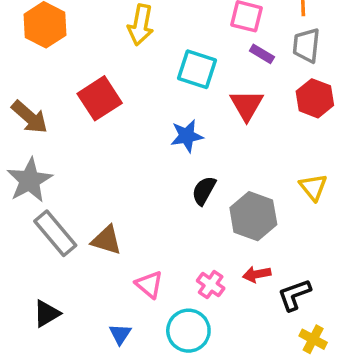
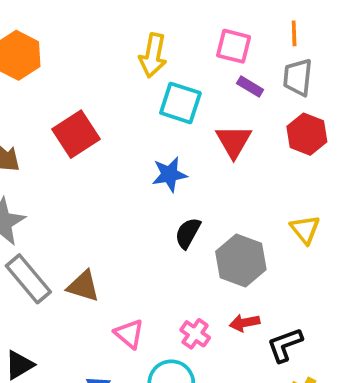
yellow arrow: (141, 25) -> (153, 55), moved

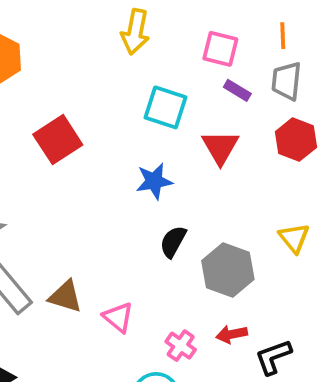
yellow arrow: (153, 55) -> (135, 32), moved
pink triangle: (129, 334) -> (118, 317), moved

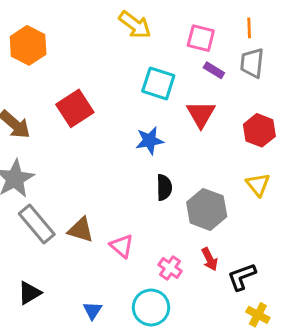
yellow arrow: (135, 32) -> (135, 25), turned -64
red hexagon: (296, 140) -> (259, 130), moved
black semicircle: (173, 242) -> (164, 187), turned 150
red arrow: (232, 334) -> (210, 259), turned -105

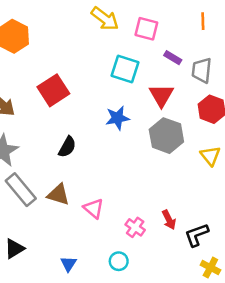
pink square: (201, 38) -> (146, 29), moved
gray trapezoid: (252, 63) -> (202, 70), moved
black semicircle: (164, 187) -> (67, 147), moved, turned 30
gray hexagon: (207, 209) -> (166, 136), moved
cyan circle: (151, 307) -> (119, 261), size x0.6

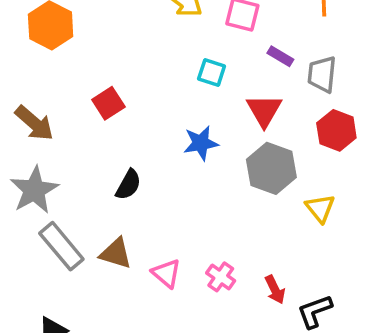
cyan square: (125, 69) -> (212, 72), size x0.7
red square: (53, 90) -> (108, 103), size x0.7
yellow triangle: (210, 156) -> (320, 208), moved
pink cross: (135, 227) -> (221, 277), moved

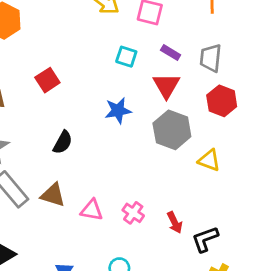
purple rectangle: (280, 56) -> (171, 52), moved
yellow triangle: (320, 208) -> (209, 160), turned -30
pink triangle: (166, 273) -> (92, 210), turned -30

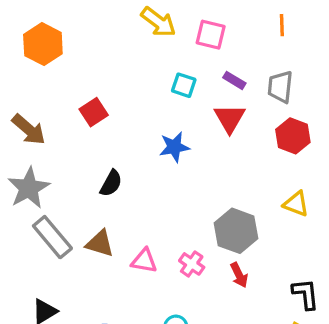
gray hexagon: (172, 130) -> (236, 231), moved
yellow triangle: (209, 160) -> (296, 204), moved
black L-shape: (205, 239) -> (306, 294), moved, turned 104

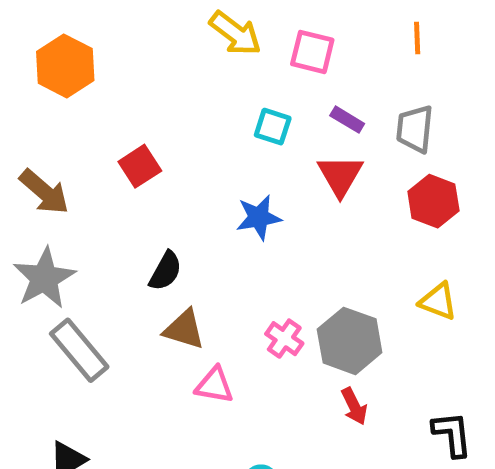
brown triangle: (100, 243) -> (184, 329), moved
pink cross: (192, 264) -> (284, 339), moved

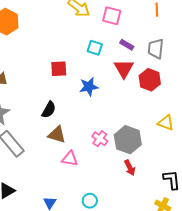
red square: (140, 166) -> (59, 69), moved, turned 30
red hexagon: (433, 201) -> (150, 80), moved

